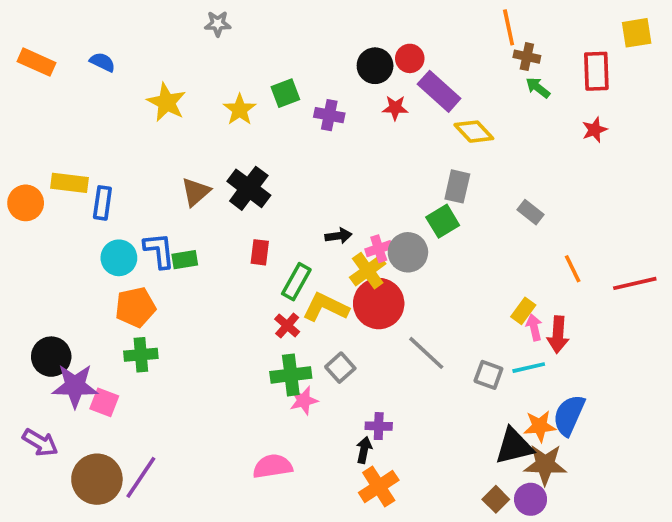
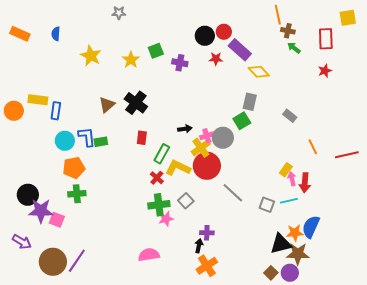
blue semicircle: (102, 62) -> (56, 34), turned -112

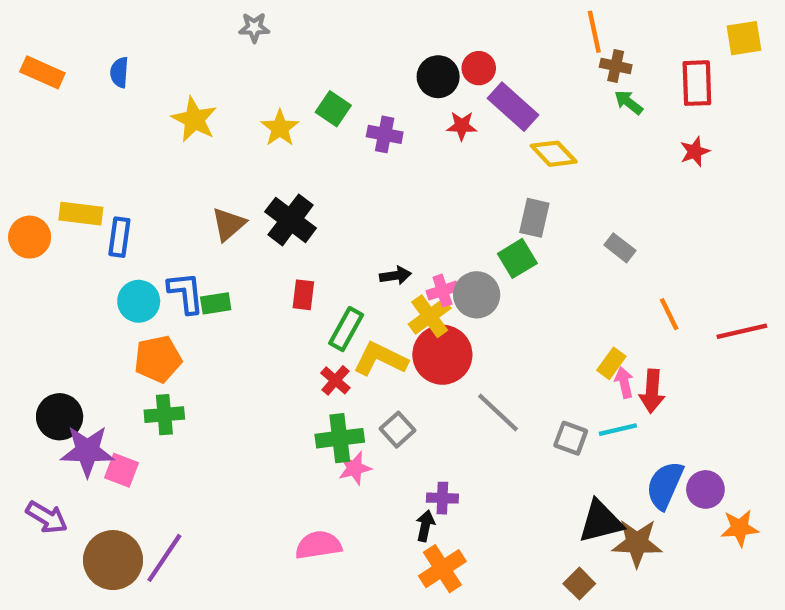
green square: (156, 51) -> (333, 109), turned -35
orange star: (295, 233) -> (740, 528), moved
purple circle: (290, 273) -> (705, 489), moved

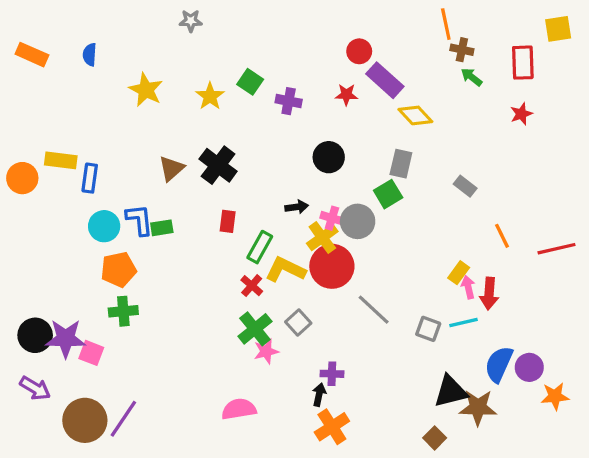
black circle: (438, 77) -> (329, 157), moved
pink cross: (442, 291) -> (332, 218), turned 35
black circle: (60, 417) -> (35, 335), moved
green cross: (340, 438) -> (255, 329), turned -32

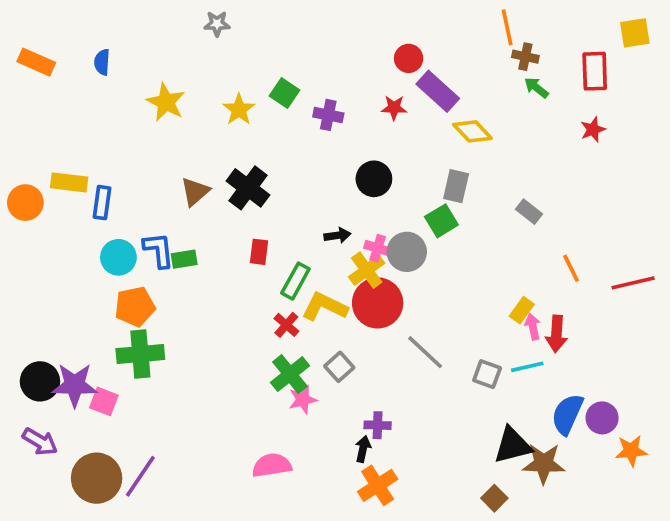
green cross: (123, 311) -> (140, 354), size x1.4

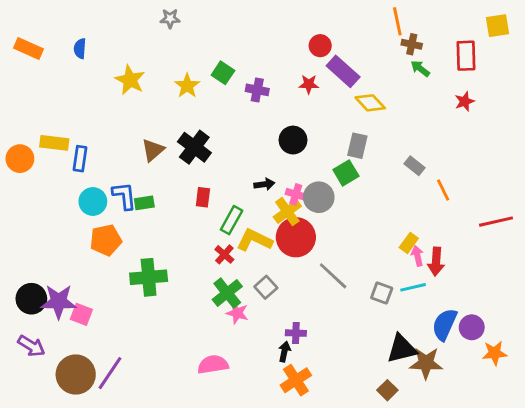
orange line: (571, 268) -> (443, 190), moved
green cross: (140, 354) -> (149, 277), moved
pink star: (303, 400) -> (237, 313), turned 30

